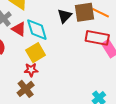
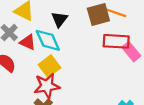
black triangle: (65, 16) -> (59, 19), moved
red star: (31, 70) -> (47, 86), size x1.6

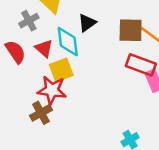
red triangle: (28, 42) -> (44, 48), moved

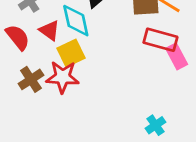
brown cross: (41, 113) -> (31, 79), moved

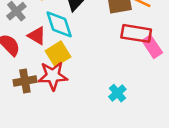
brown cross: (31, 79) -> (25, 81), turned 30
cyan cross: (155, 125) -> (117, 93), moved

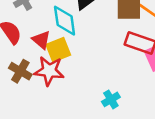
red triangle: (37, 36) -> (41, 40), moved
brown cross: (25, 81) -> (20, 71), turned 30

